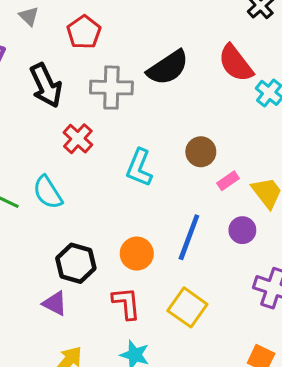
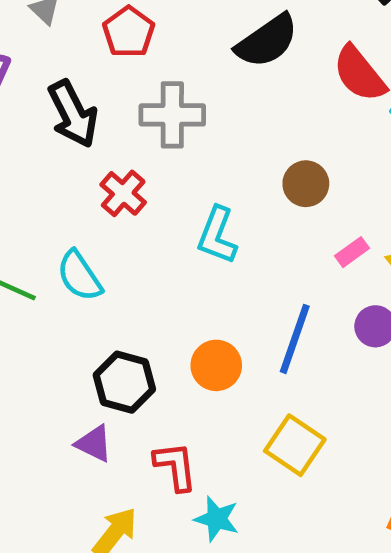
black semicircle: (168, 68) -> (267, 41), moved
brown circle: (201, 152) -> (306, 184), moved
red L-shape: (126, 303) -> (175, 466), moved

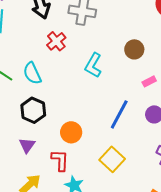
orange circle: (216, 365) -> (71, 132), moved
black hexagon: (124, 382) -> (33, 110), moved
purple triangle: (94, 444) -> (27, 145), turned 30

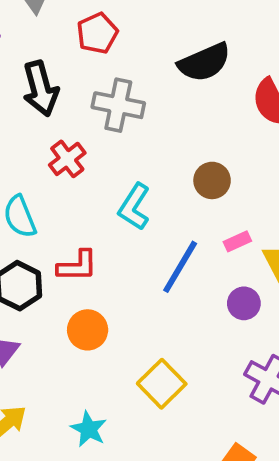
blue line: (119, 114) -> (180, 267), moved
red L-shape: (60, 160) -> (77, 266), moved, turned 85

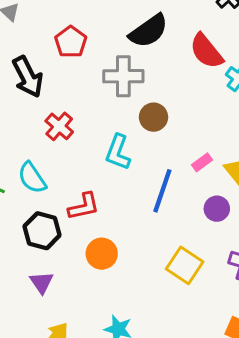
red pentagon: (97, 33) -> (71, 42), moved
gray cross: (118, 105) -> (123, 76), moved
brown circle: (212, 180) -> (154, 117), moved
yellow square: (162, 384) -> (185, 265), moved

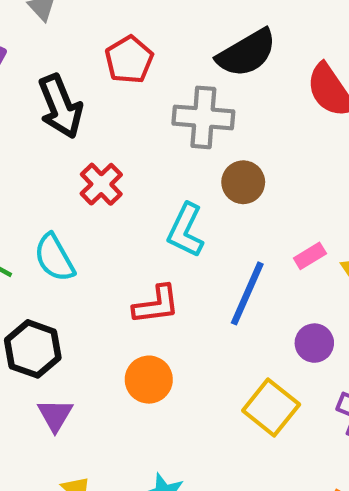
red L-shape: (84, 206) -> (156, 305), moved
purple circle: (217, 209) -> (314, 343), moved
black hexagon: (42, 231) -> (33, 349), moved

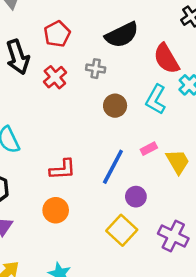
gray cross: (203, 117) -> (96, 69), size x0.6
red cross: (101, 184) -> (55, 77), moved
cyan L-shape: (186, 230) -> (156, 99), moved
purple circle: (314, 343) -> (136, 197), moved

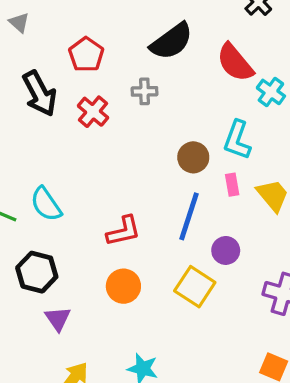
cyan L-shape: (156, 99) -> (237, 140), moved
brown circle: (115, 106) -> (193, 157), moved
pink rectangle: (149, 149) -> (232, 185), turned -63
yellow square: (122, 230) -> (195, 287), moved

